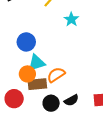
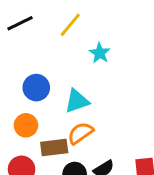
cyan triangle: (37, 63) -> (77, 101), moved
orange circle: (27, 74) -> (26, 125), moved

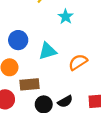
orange semicircle: (80, 133) -> (78, 62), moved

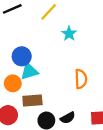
cyan triangle: (48, 51) -> (29, 71), moved
orange semicircle: (78, 62) -> (81, 79), turned 120

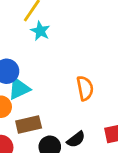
cyan star: (69, 34) -> (40, 31), moved

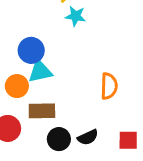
cyan star: (40, 31) -> (76, 16), turned -30

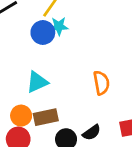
blue circle: (31, 50) -> (43, 33), moved
orange circle: (17, 86) -> (21, 116), moved

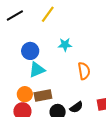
cyan star: (59, 26) -> (65, 45), moved
blue circle: (43, 33) -> (30, 51), moved

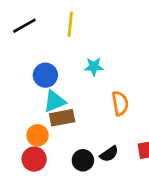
yellow line: (48, 14) -> (70, 24), turned -30
brown rectangle: (43, 96) -> (62, 118), moved

